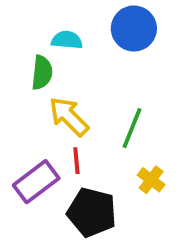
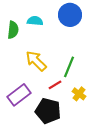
green semicircle: (42, 73) -> (13, 30), moved
red line: (76, 161) -> (55, 85), moved, turned 64

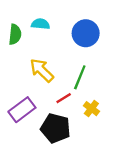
blue circle: (70, 15) -> (86, 33), moved

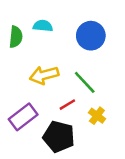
yellow arrow: (42, 70) -> (44, 75), turned -60
green line: (80, 77) -> (85, 82), turned -65

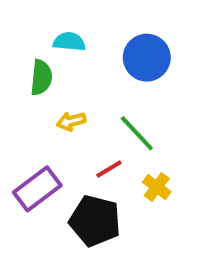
green semicircle: (16, 37) -> (41, 78), moved
yellow arrow: (44, 75) -> (71, 121), size x0.6

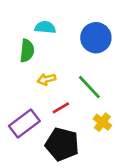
red line: (109, 169) -> (61, 108), moved

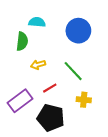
yellow cross: (102, 122) -> (84, 100), turned -32

